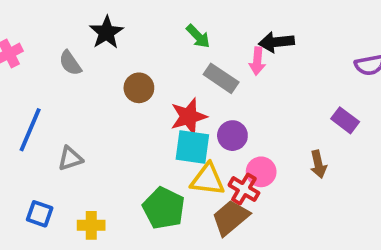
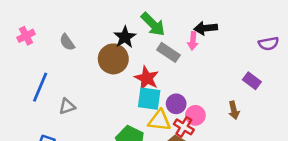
black star: (106, 32) -> (125, 37), moved
green arrow: (198, 36) -> (153, 24), size x1.5
brown circle: (139, 88) -> (113, 59), size x1.5
red star: (189, 116) -> (147, 78), turned -30
purple circle: (232, 136) -> (176, 104), moved

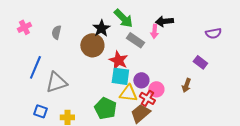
gray semicircle: (67, 42) -> (56, 32), turned 48
gray triangle: (67, 106) -> (56, 82), size x1.6
brown arrow: (234, 110) -> (186, 85), turned 32

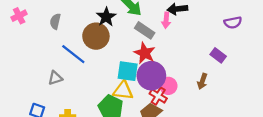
red star: (118, 60) -> (145, 53), moved
blue line: (35, 67) -> (73, 54), moved, turned -75
purple circle: (141, 80) -> (151, 76), size x1.6
gray triangle: (56, 82) -> (55, 78), size x0.6
yellow triangle: (128, 93) -> (123, 90), moved

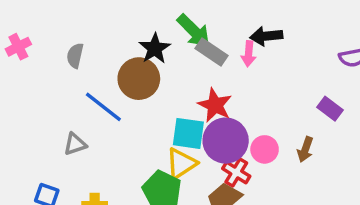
gray rectangle: (145, 30) -> (211, 52), moved
pink circle: (168, 86) -> (265, 149), moved
yellow triangle: (123, 90) -> (181, 164), turned -40

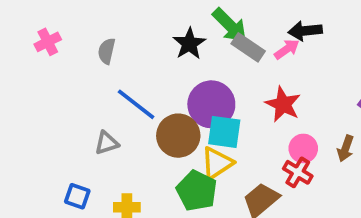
pink arrow: (249, 54) -> (287, 49), turned -130
brown circle: (139, 79) -> (178, 136), moved
red star: (215, 105) -> (283, 104), moved
purple circle: (226, 141) -> (211, 104), moved
red cross: (236, 172) -> (298, 172), moved

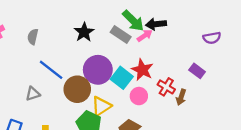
green arrow: (230, 25) -> (133, 21), moved
cyan square: (224, 132) -> (122, 78), moved, turned 30
pink circle: (303, 148) -> (139, 96), moved
red cross: (298, 172) -> (166, 87), moved

